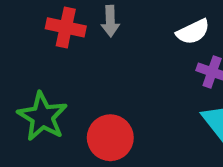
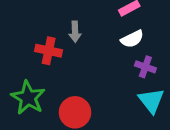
red cross: (66, 27) -> (49, 51), moved

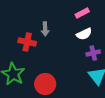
purple cross: (145, 67) -> (93, 53), turned -32

